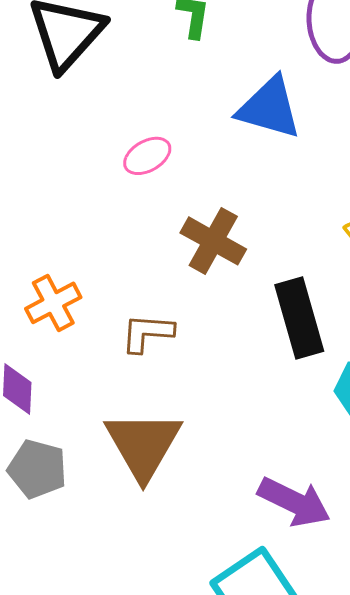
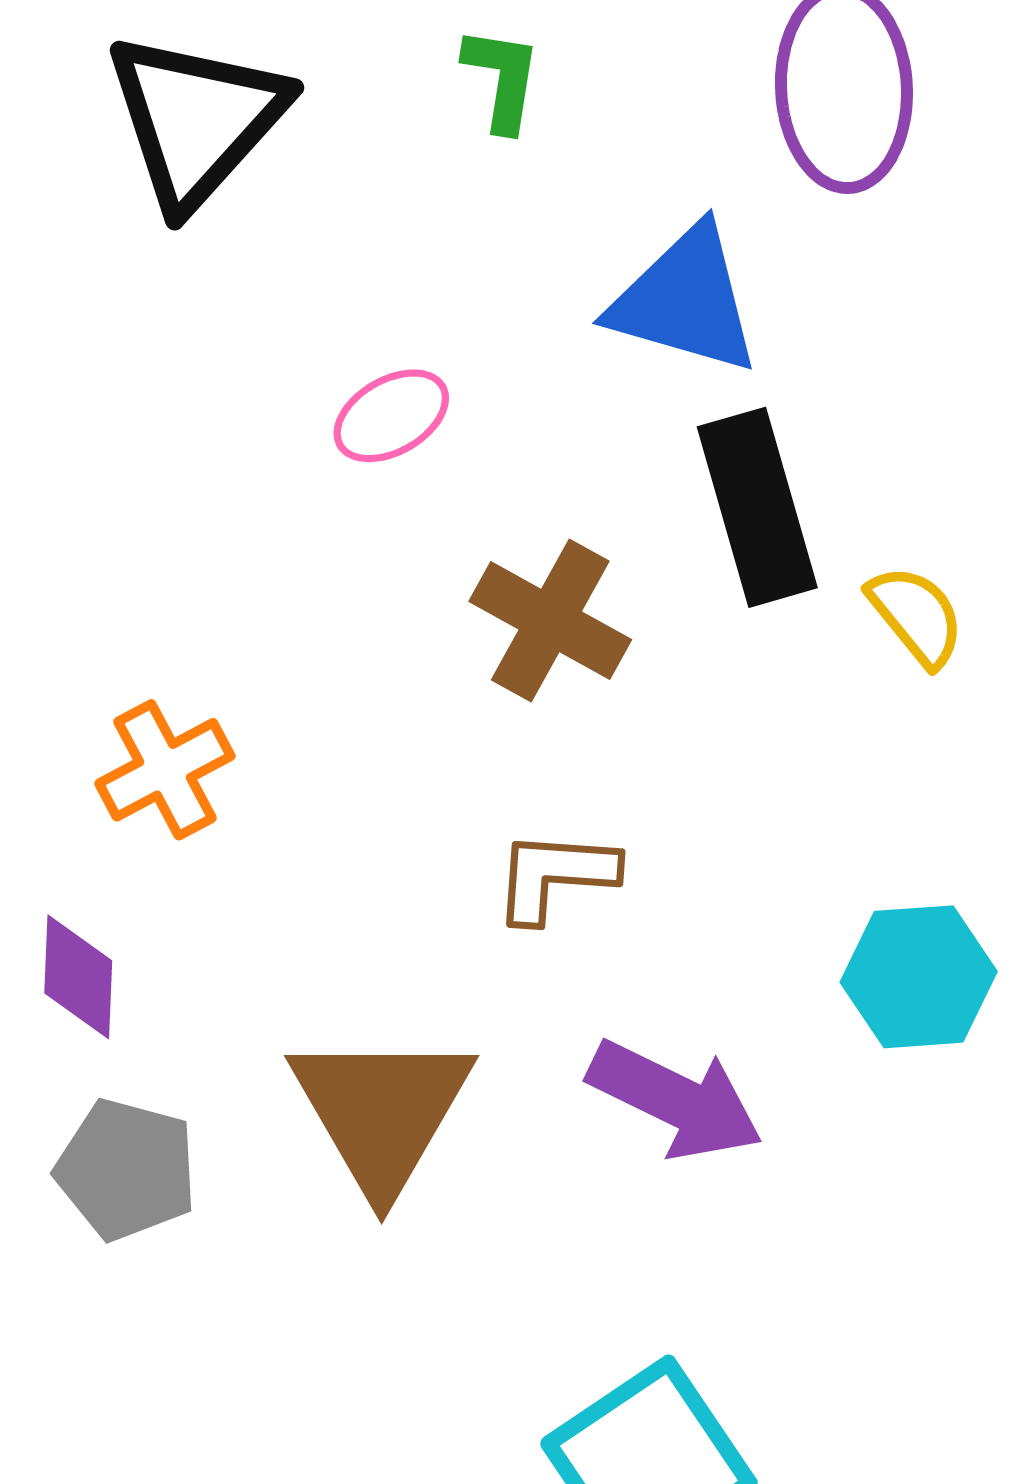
black rectangle: (299, 318) -> (757, 507), moved
brown L-shape: (147, 333) -> (555, 876), moved
purple arrow: (294, 502) -> (675, 1100), moved

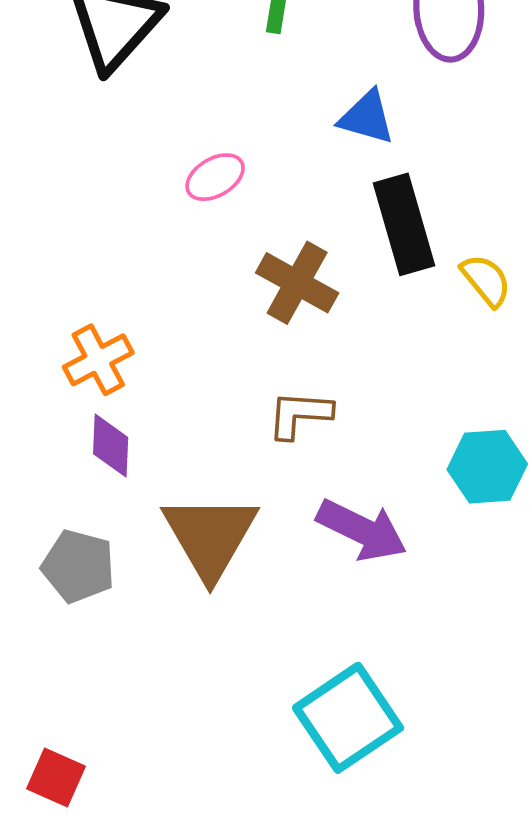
blue triangle: (685, 300) -> (367, 117), size x0.7
purple diamond: (78, 977) -> (111, 446), moved

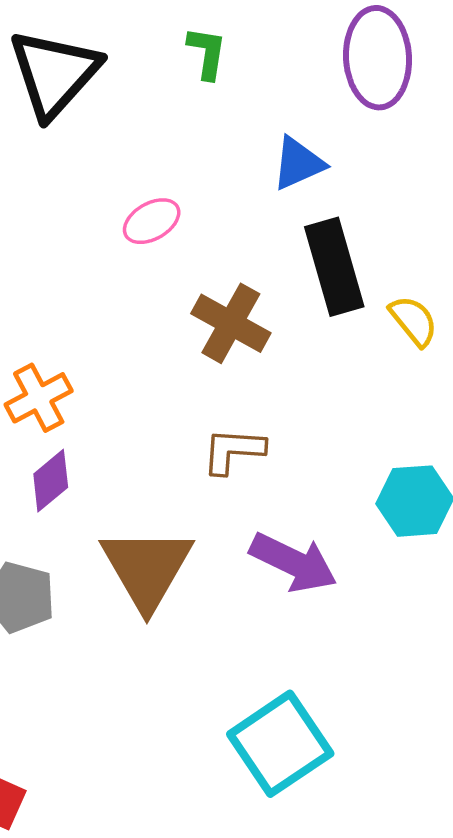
blue triangle: (367, 117) -> (298, 163), turned -40
purple diamond: (111, 446) -> (51, 481), turned 48

